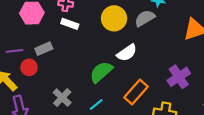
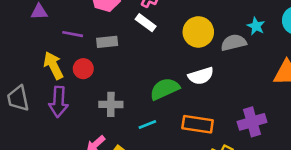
red circle: (29, 67) -> (83, 69), moved
orange rectangle: (136, 92) -> (198, 124), turned 40
gray cross: (62, 98) -> (111, 104), turned 30

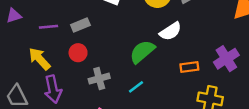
red circle: (83, 69) -> (78, 53), moved
orange rectangle: (198, 124) -> (189, 67), moved, size x0.7

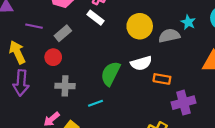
gray rectangle: (80, 25) -> (63, 33), turned -35
green semicircle: (142, 52) -> (111, 74), turned -40
orange rectangle: (189, 67) -> (162, 79), moved

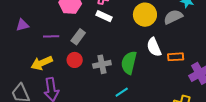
yellow arrow: (17, 52) -> (42, 63), turned -75
white semicircle: (141, 63) -> (154, 47), turned 96
gray cross: (65, 86) -> (102, 64), moved

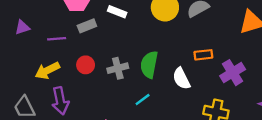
gray rectangle: (78, 37) -> (87, 26), moved, turned 35
white semicircle: (154, 47) -> (181, 79), moved

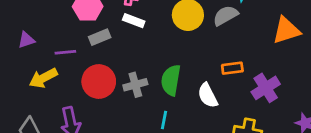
red circle: (86, 65) -> (99, 81), size x1.6
yellow arrow: (47, 70) -> (43, 78), moved
cyan line: (143, 100) -> (164, 120), turned -42

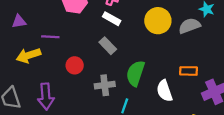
gray rectangle: (100, 37) -> (108, 46), moved, turned 60
red circle: (99, 81) -> (75, 65), size x0.6
gray cross: (135, 85) -> (105, 85), moved

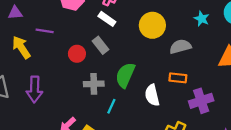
gray semicircle: (189, 26) -> (180, 47), moved
yellow arrow: (29, 55) -> (21, 47), turned 70
red circle: (75, 65) -> (77, 54), moved

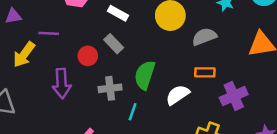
yellow arrow: (21, 47) -> (24, 55), turned -105
purple arrow: (34, 89) -> (62, 83), moved
white semicircle: (152, 95) -> (178, 95), turned 75

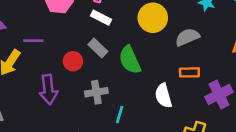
green semicircle: (145, 75) -> (130, 60), moved, turned -40
white semicircle: (178, 95) -> (163, 96), turned -70

